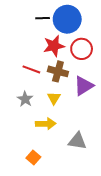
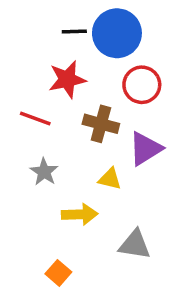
red star: (54, 46) -> (67, 79), moved
red line: (31, 69) -> (35, 118), moved
yellow triangle: (54, 98) -> (110, 179), moved, turned -48

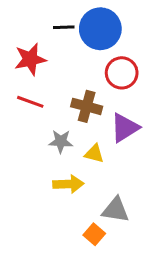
red star: (67, 79) -> (30, 59), moved
gray star: (44, 172) -> (61, 141), moved, turned -30
orange square: (58, 273) -> (94, 234), moved

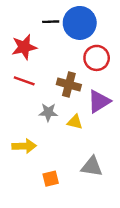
yellow arrow: (68, 184) -> (24, 146), moved
orange square: (94, 234) -> (51, 179), moved, turned 35

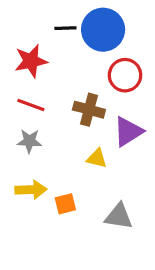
gray star: (48, 112) -> (29, 141), moved
orange square: (51, 179) -> (65, 204), moved

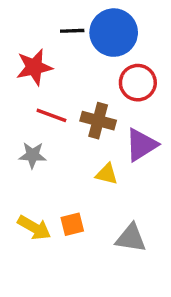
red line: (31, 105) -> (51, 115), moved
yellow arrow: (31, 190) -> (34, 228), moved, turned 32

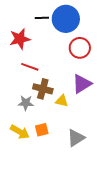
brown cross: (98, 121) -> (43, 89), moved
gray star: (32, 155) -> (26, 103), moved
gray triangle: (131, 238) -> (76, 138), turned -42

